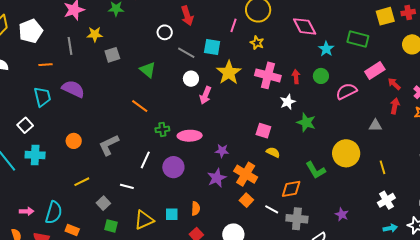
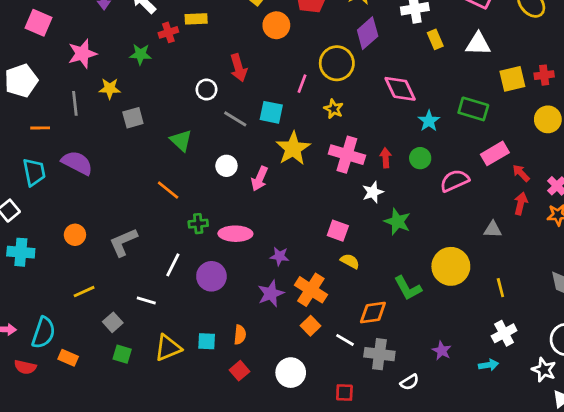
white circle: (191, 79) -> (226, 166), moved
cyan arrow: (390, 228) -> (489, 365), moved

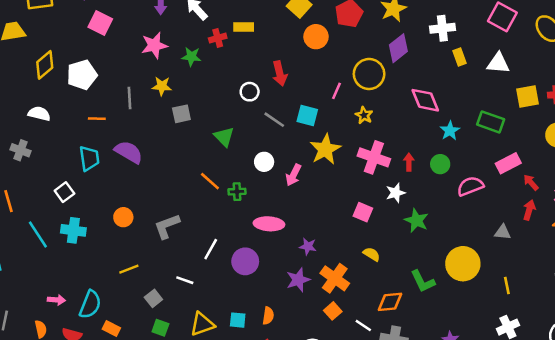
pink star: (82, 54) -> (154, 45), moved
green cross: (198, 224) -> (237, 192), moved
pink square: (338, 231) -> (363, 212), moved

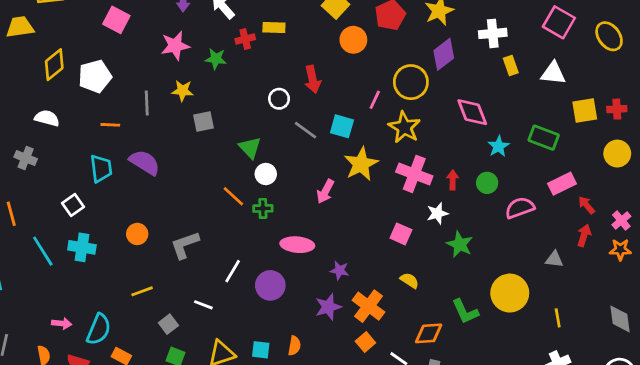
yellow star: (364, 115) -> (404, 127), size x1.6
white circle: (264, 162) -> (266, 174), moved

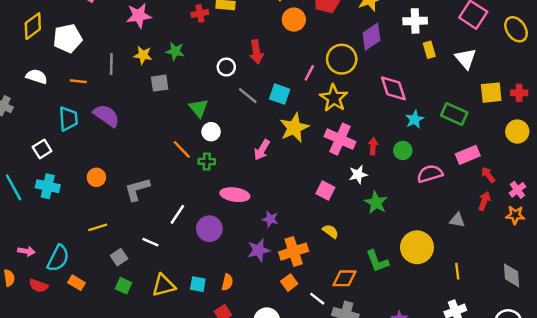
green star: (216, 59) -> (175, 51), moved
white triangle: (553, 73) -> (466, 59), turned 40
white semicircle: (47, 118) -> (37, 76), moved
orange cross: (368, 306) -> (294, 252), turned 32

